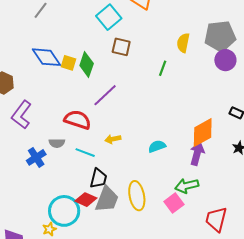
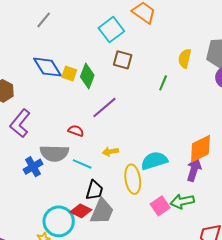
red semicircle: (77, 120) -> (76, 131), size x0.6
gray semicircle: (57, 143) -> (54, 153), size x1.8
cyan semicircle: (157, 146) -> (154, 161), size x1.5
yellow ellipse: (137, 196) -> (133, 179), moved
pink square: (174, 203) -> (160, 206), moved

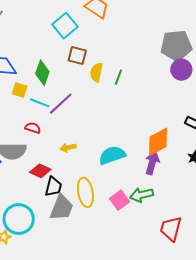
yellow semicircle: (185, 58) -> (96, 72), moved
yellow square: (69, 74) -> (20, 90), moved
cyan line: (82, 164) -> (40, 103), moved
yellow ellipse: (133, 179) -> (85, 192), moved
red diamond: (81, 211) -> (40, 171), moved

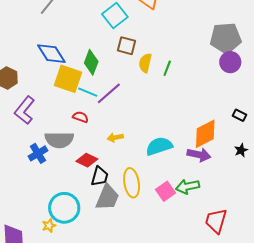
yellow square: (20, 90) -> (68, 79), size x1.8
purple arrow: (152, 163) -> (199, 155), turned 85

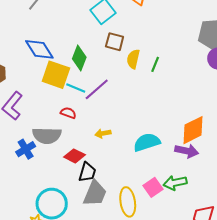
yellow ellipse: (132, 183) -> (128, 202), moved

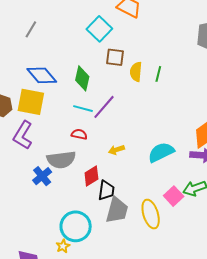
yellow square: (56, 75) -> (31, 102), moved
red diamond: (75, 156) -> (91, 176), turned -50

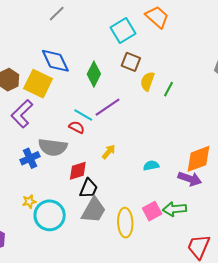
cyan line: (83, 109) -> (83, 115), moved
yellow arrow: (116, 150) -> (109, 152), turned 133
cyan semicircle: (161, 152) -> (151, 166), size x0.6
yellow star: (63, 246) -> (29, 202), moved

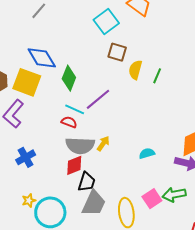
green diamond: (94, 74) -> (69, 78), moved
gray semicircle: (53, 147) -> (80, 146), moved

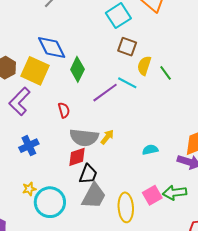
green line: (157, 76) -> (166, 73), turned -63
cyan line: (75, 109) -> (127, 83), moved
red semicircle: (69, 122) -> (64, 110), moved, turned 49

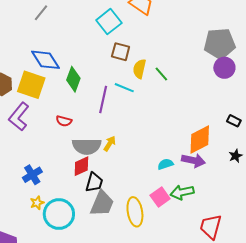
purple line: (105, 93) -> (103, 99), turned -36
red semicircle: (64, 110) -> (64, 121), turned 126
blue cross: (29, 146) -> (32, 175), moved
cyan semicircle: (150, 150) -> (165, 164), moved

